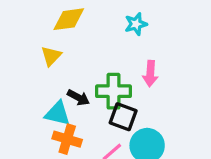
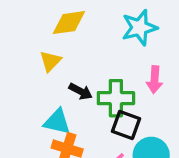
cyan star: (136, 24) -> (139, 28), size x1.5
black arrow: (78, 98) -> (81, 91), moved

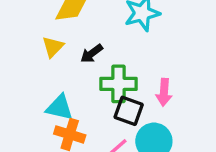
pink arrow: (155, 80) -> (164, 92), moved
black arrow: (81, 91) -> (92, 54), moved, turned 115

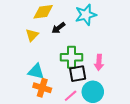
black arrow: (92, 54) -> (58, 28), moved
black square: (129, 111) -> (78, 74), turned -30

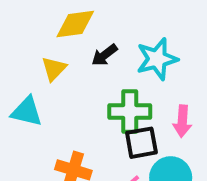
cyan star: (86, 15) -> (157, 59), moved
cyan triangle: (36, 72) -> (27, 112), moved

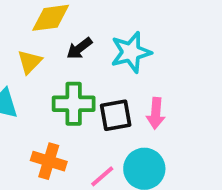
green cross: (130, 112) -> (74, 104), moved
black square: (141, 143) -> (116, 115), moved

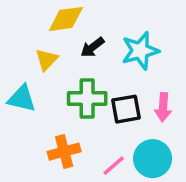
orange cross: (49, 161) -> (64, 152), turned -32

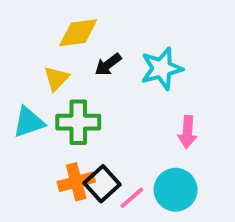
cyan triangle: (22, 98) -> (29, 122), turned -32
green cross: (87, 98) -> (78, 122), moved
black square: (126, 109) -> (102, 184), moved, turned -32

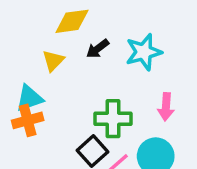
green cross: (78, 122) -> (113, 119), moved
orange cross: (76, 182) -> (28, 120), moved

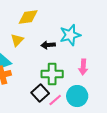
black arrow: (98, 49) -> (48, 45), moved, turned 32

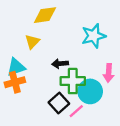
black arrow: (48, 45) -> (60, 64), moved
cyan circle: (77, 96) -> (90, 91), moved

